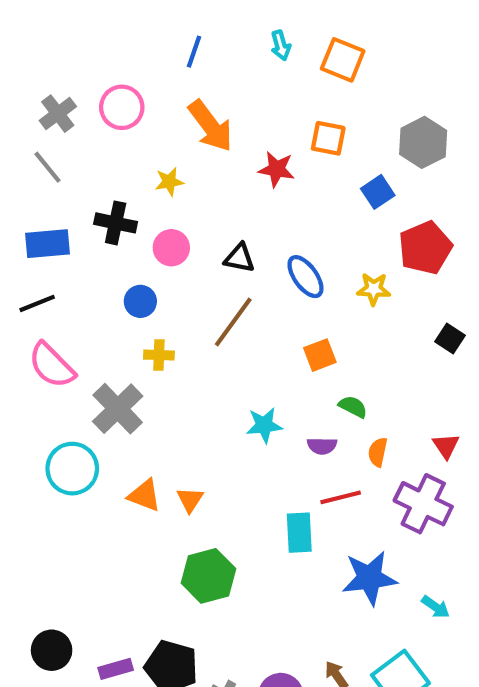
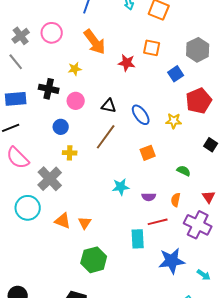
green semicircle: (353, 407) -> (184, 171), moved

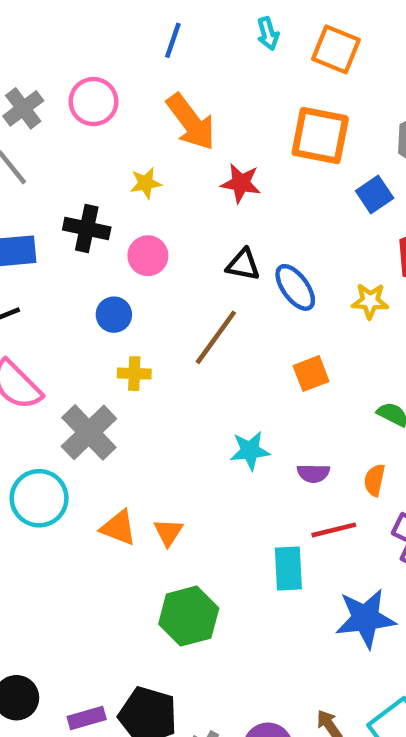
orange square: (152, 48) -> (320, 136), size x1.5
red star: (127, 63) -> (241, 183), moved
black triangle: (109, 106) -> (243, 265), moved

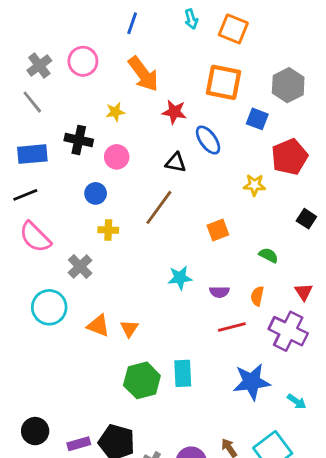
blue square: (375, 194) -> (257, 119), turned -35
blue ellipse: (295, 287) -> (208, 140), moved
gray cross: (89, 432) -> (80, 267), size x0.7
cyan rectangle: (288, 568) -> (183, 373), moved

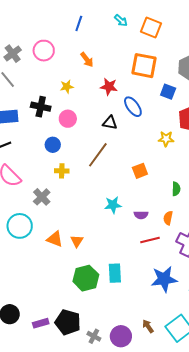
cyan arrow: (191, 19) -> (121, 20), turned -32
orange arrow: (143, 74) -> (87, 60), size x0.6
green semicircle: (268, 255) -> (176, 189), turned 64

